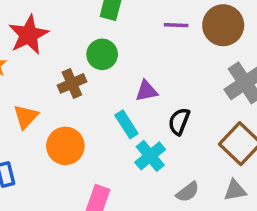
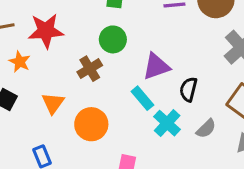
red star: (28, 35) -> (46, 31), turned 30
purple triangle: (146, 91) -> (156, 66), size x1.4
gray semicircle: (188, 192) -> (206, 129), moved

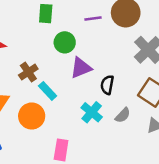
green circle: (113, 39) -> (65, 42), moved
cyan rectangle: (142, 98) -> (48, 91), moved

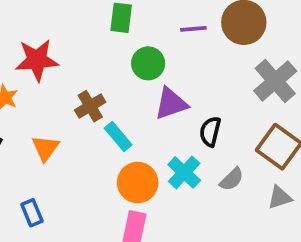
orange circle: (32, 116) -> (138, 183), moved

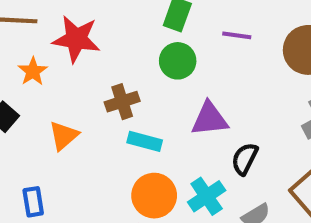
purple line: (193, 29) -> (237, 35), moved
green circle: (148, 63) -> (178, 61), moved
cyan rectangle: (118, 137) -> (145, 141), turned -48

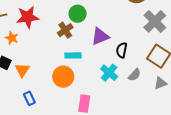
brown cross: (122, 102) -> (65, 30), moved
orange triangle: (64, 136) -> (22, 70), moved
orange circle: (154, 196) -> (63, 77), moved

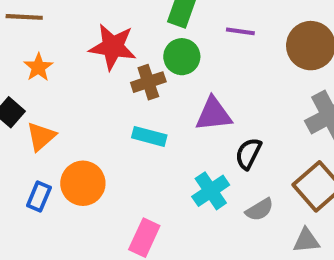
red star: (28, 17) -> (113, 47), moved
orange circle: (63, 77) -> (83, 183), moved
blue rectangle: (29, 98) -> (39, 197), turned 32

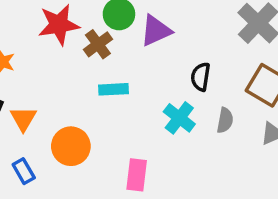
purple triangle: (214, 114) -> (156, 31), moved
blue rectangle: (39, 197) -> (24, 171), moved, turned -35
gray semicircle: (260, 210) -> (225, 120), turned -30

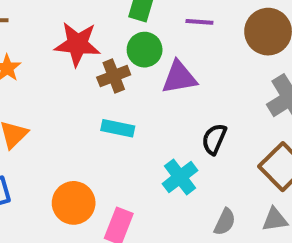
gray semicircle: (225, 120) -> (225, 222), moved
orange circle: (71, 146) -> (74, 203), moved

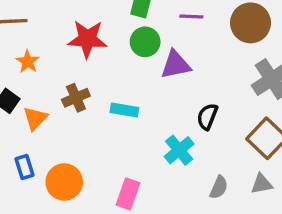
brown cross: (114, 76) -> (76, 98), moved
orange circle: (74, 203) -> (64, 182), moved

